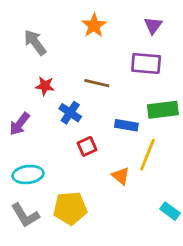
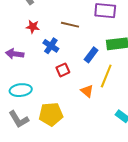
purple arrow: (20, 124) -> (15, 54), turned 60
blue rectangle: (126, 125) -> (91, 55), turned -63

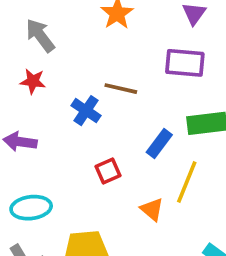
red star: (33, 27) -> (33, 81), moved
blue cross: (51, 46) -> (86, 111), moved

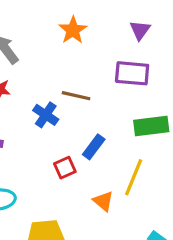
blue rectangle: (159, 144) -> (94, 147), moved

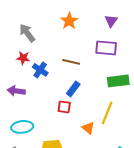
blue cross: (46, 115) -> (40, 70), moved
blue rectangle: (94, 147) -> (73, 89), moved
red square: (65, 168) -> (64, 107), turned 32

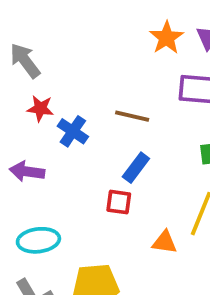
orange star: (69, 21) -> (167, 38), moved
gray arrow: (27, 33) -> (25, 61), moved
orange triangle: (88, 128) -> (165, 242), turned -32

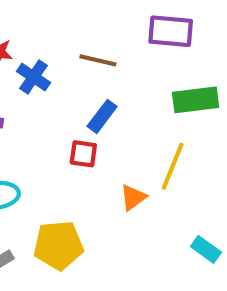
orange triangle: (165, 242) -> (133, 197), turned -44

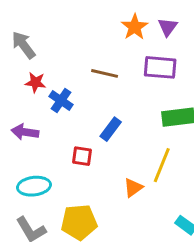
brown line: (98, 60) -> (105, 73), moved
red square: (83, 154) -> (82, 156), moved

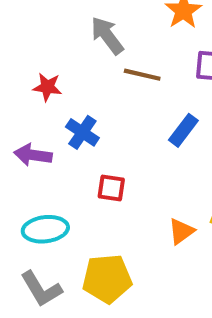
gray arrow: (23, 45) -> (107, 36), moved
blue cross: (61, 101) -> (82, 132), moved
blue rectangle: (111, 129) -> (183, 130), moved

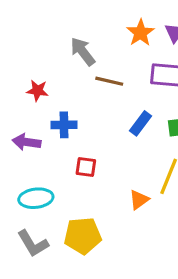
blue cross: (82, 132) -> (64, 125), turned -35

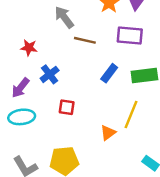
blue cross: (64, 125) -> (50, 74), turned -36
purple arrow: (27, 142) -> (20, 88), turned -60
cyan ellipse: (36, 198) -> (22, 117), moved

